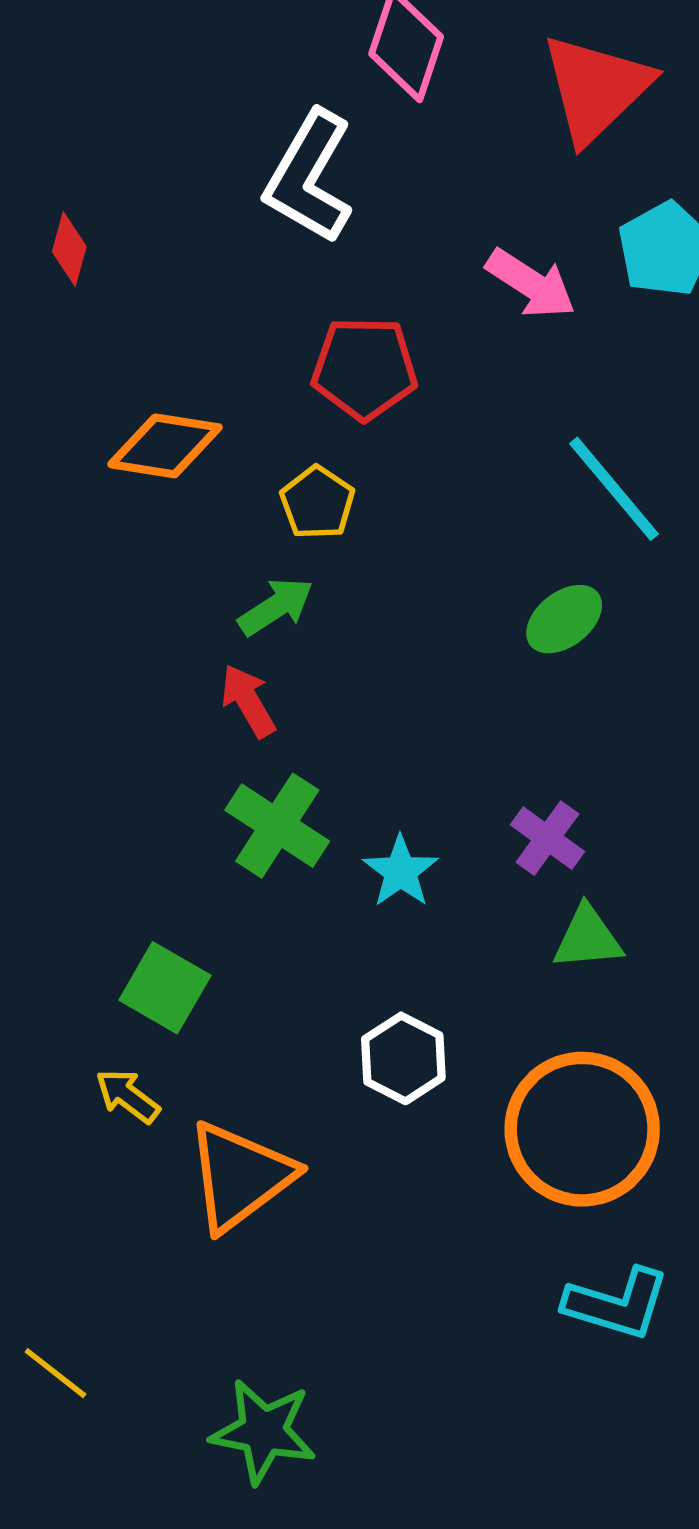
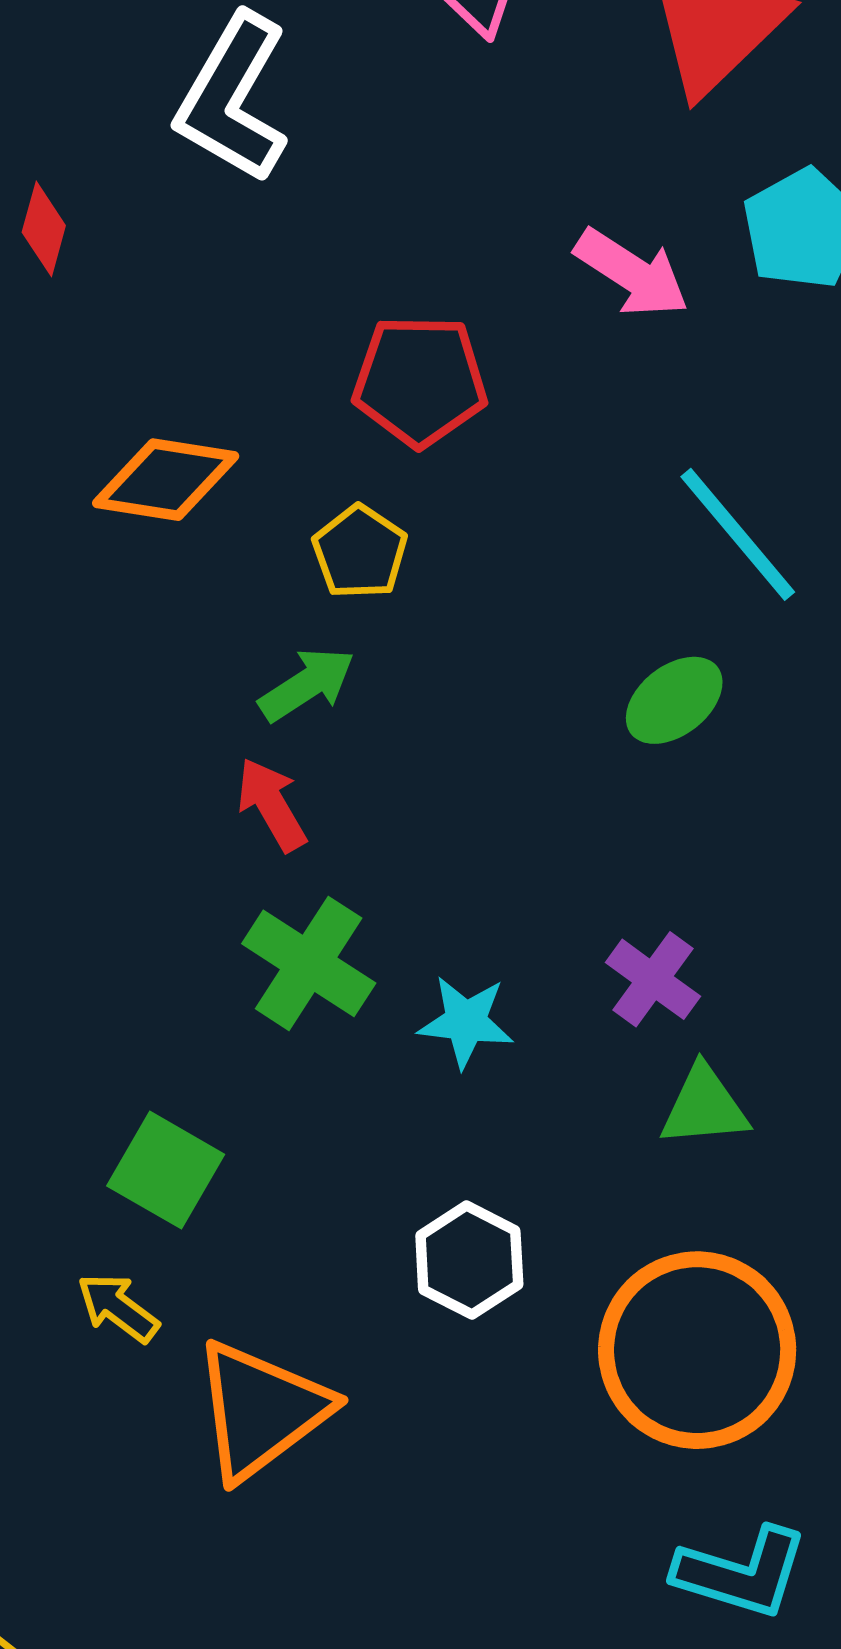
white L-shape: (309, 177) -> (233, 98), moved
cyan star: (401, 871) -> (466, 1022), turned -30

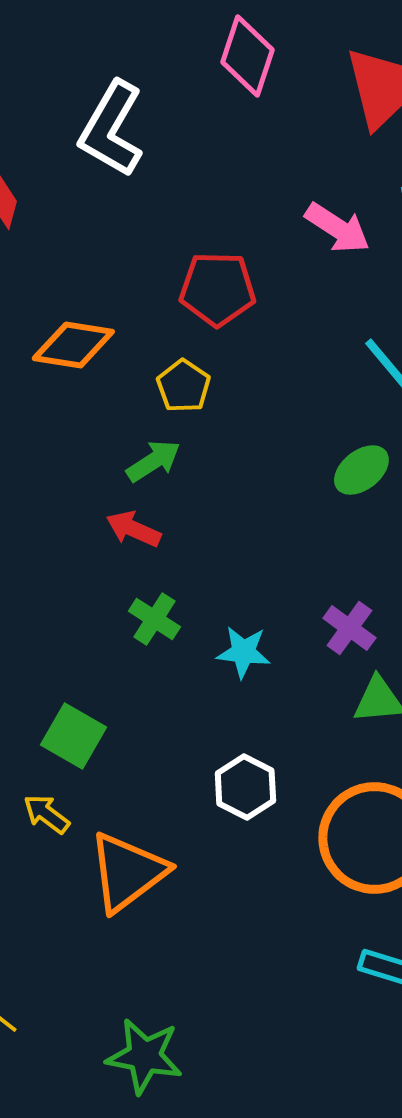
red arrow: (272, 804) -> (133, 529), turned -36
green cross: (309, 963) -> (154, 619), size x0.7

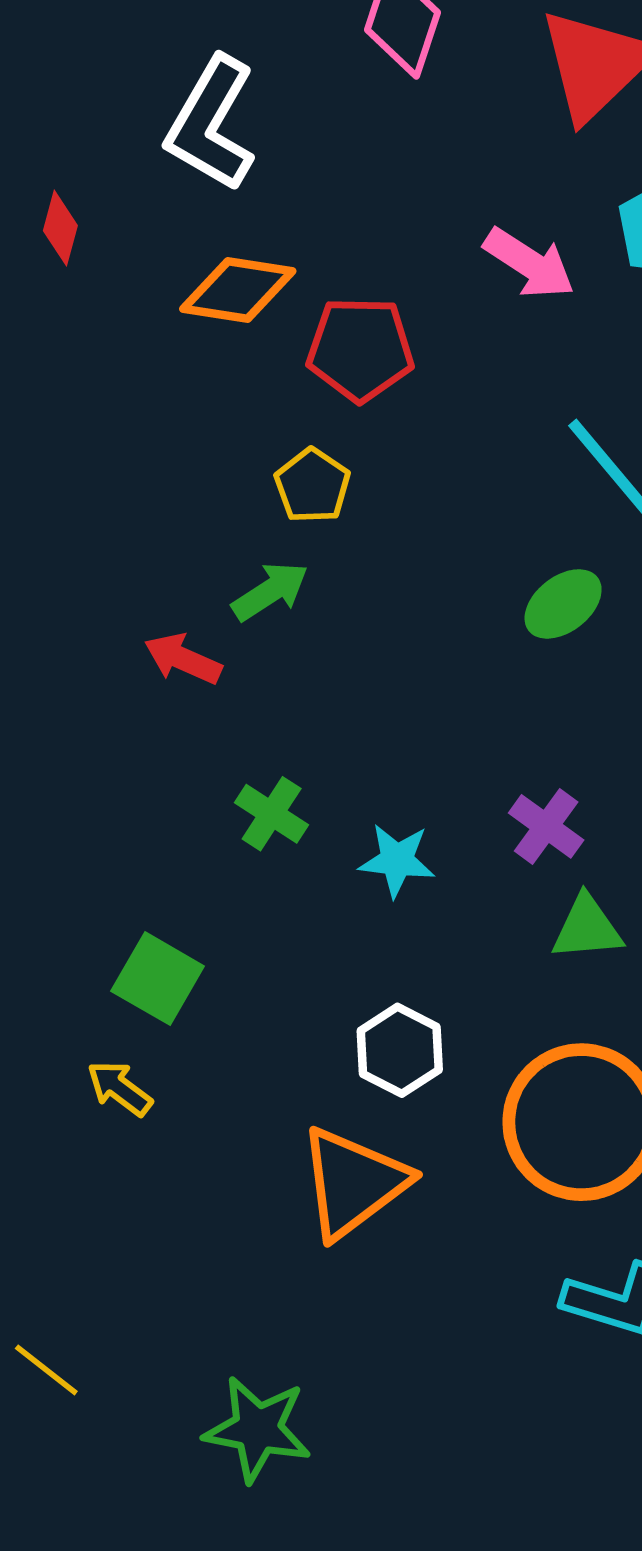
orange diamond: (73, 345) -> (238, 290), moved
red arrow: (133, 529) -> (183, 659), moved
orange triangle: (127, 872) -> (353, 1183), moved

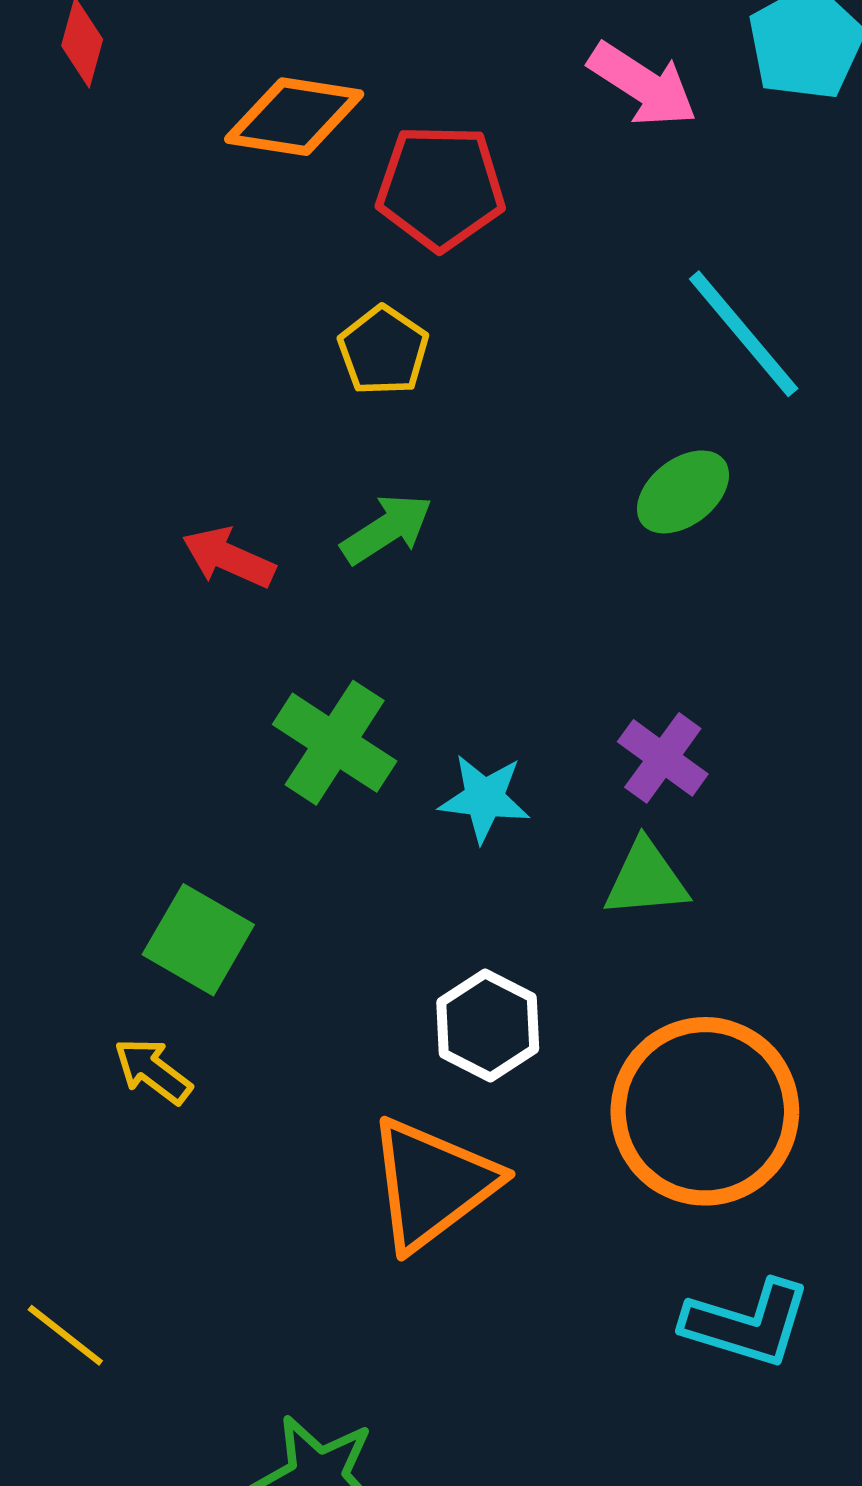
green arrow: (270, 591) -> (387, 529), moved
green cross: (272, 814) -> (335, 743), size x1.4
green triangle: (587, 928) -> (646, 879), moved
yellow line: (46, 1370) -> (65, 1335), moved

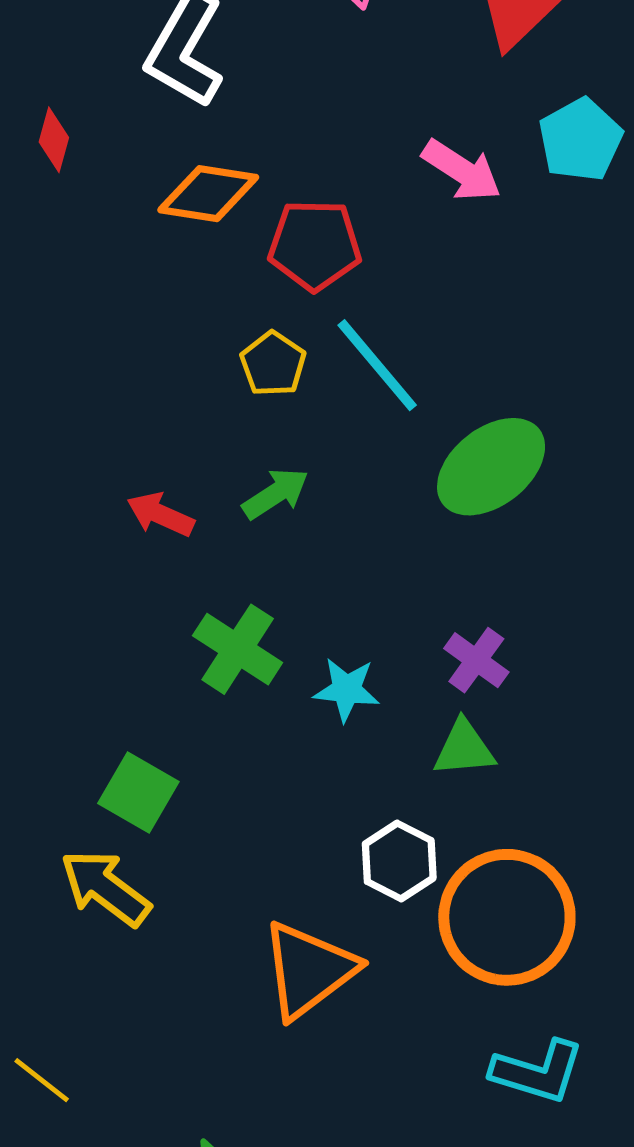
cyan line: (744, 334) -> (377, 365), moved
green ellipse: (683, 492) -> (491, 467), size x1.6
white hexagon: (488, 1025) -> (399, 861), moved
yellow arrow: (153, 1071) -> (105, 888), size x1.6

